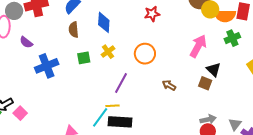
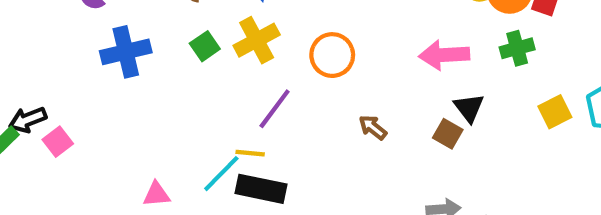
pink arrow: (198, 46) -> (444, 55), turned -130
yellow cross: (108, 52) -> (257, 40), size x1.5
green square: (84, 58) -> (205, 46), turned -32

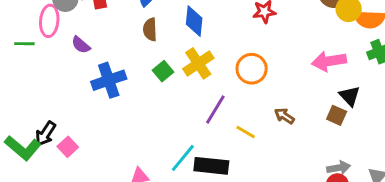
black arrow: (28, 120) -> (45, 134), turned -30
yellow line: (250, 153) -> (246, 132), moved, turned 30

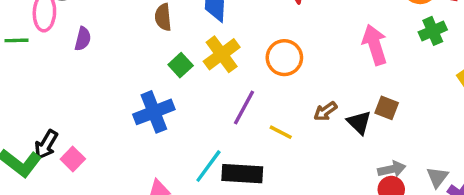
purple semicircle: (81, 45) -> (83, 39), turned -114
pink arrow: (329, 61) -> (375, 45), turned 84
blue cross: (109, 80) -> (154, 112), moved
black triangle: (350, 96) -> (359, 122), moved
brown arrow: (284, 116) -> (325, 111), turned -66

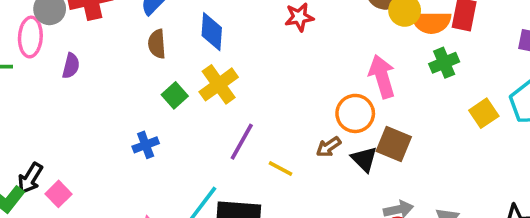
orange circle: (284, 58) -> (355, 113), moved
brown square: (387, 108) -> (394, 144), size x1.4
blue cross: (154, 112) -> (146, 145), size x0.6

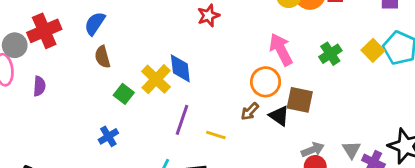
blue diamond: (212, 32) -> (180, 68), moved
green cross: (444, 63) -> (330, 54), moved
yellow square: (484, 113) -> (373, 50), moved

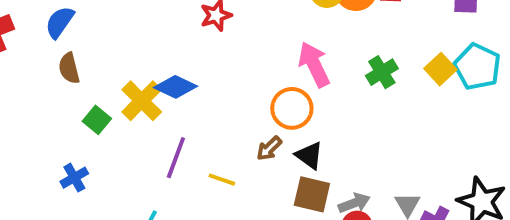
blue diamond: (180, 68) -> (175, 87), turned -60
brown square: (300, 100) -> (312, 194), moved

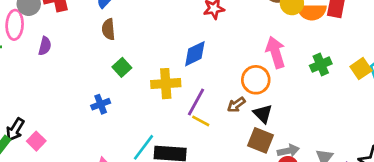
blue diamond: (175, 87) -> (195, 54), moved, turned -60
yellow cross: (142, 101) -> (166, 84), moved, turned 32
purple line: (176, 158) -> (196, 102), moved

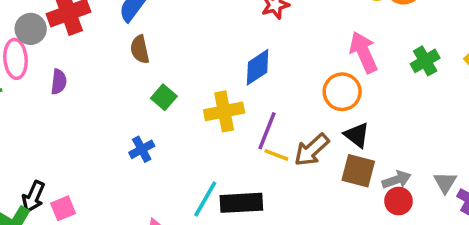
brown arrow: (236, 105) -> (312, 150), moved, size x1.5
pink square: (36, 141) -> (63, 208), turned 30

